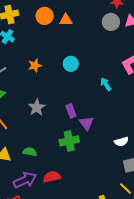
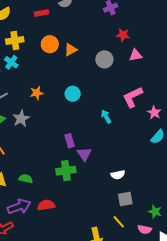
orange triangle: (66, 20) -> (71, 50), turned -32
gray circle: (111, 22) -> (104, 59), moved
gray star: (37, 107) -> (21, 119), moved

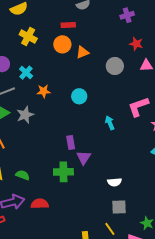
red rectangle: (41, 13) -> (68, 25), moved
yellow cross: (15, 40) -> (28, 36), turned 30
cyan cross: (11, 62) -> (26, 73), moved

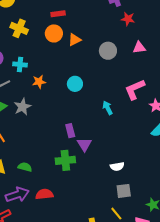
red star: (136, 44) -> (128, 19), moved
cyan cross: (26, 73) -> (20, 65), turned -32

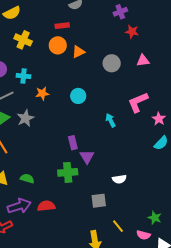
gray square: (124, 191) -> (99, 201), moved

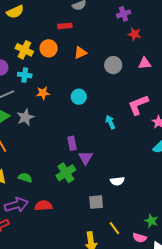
yellow cross: (23, 40) -> (24, 50), moved
orange circle: (58, 45) -> (49, 48), moved
green cross: (68, 172) -> (66, 173), turned -30

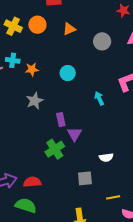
cyan cross: (25, 75) -> (13, 60), moved
gray star: (25, 117) -> (35, 101), moved
green semicircle: (25, 178) -> (26, 205), moved, size x1.5
yellow line: (114, 228) -> (113, 197), moved, turned -64

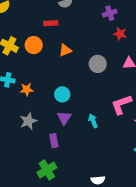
purple triangle: (74, 134) -> (64, 118), moved

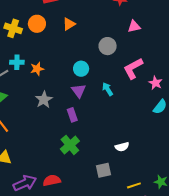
gray circle: (98, 64) -> (108, 46), moved
cyan circle: (62, 94) -> (81, 69), moved

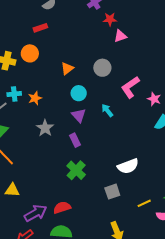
orange triangle: (69, 24) -> (67, 69), moved
pink triangle: (134, 26) -> (120, 36), moved
white semicircle: (122, 147) -> (128, 166), size x1.5

